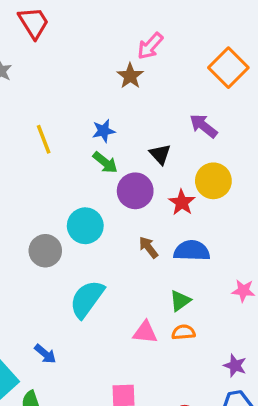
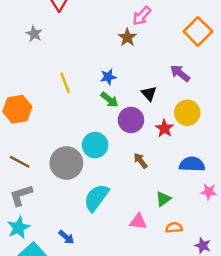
gray circle: (45, 251) -> (66, 163), size x1.4
blue semicircle: (192, 251) -> (192, 164), moved
orange semicircle: (183, 332) -> (174, 228), moved

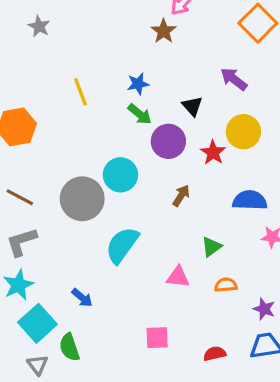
brown arrow: (141, 161) -> (181, 196), turned 70

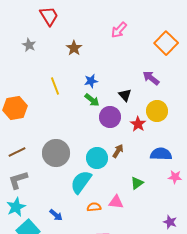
brown star: (164, 31) -> (74, 48), moved
cyan circle: (120, 175) -> (97, 158), moved
brown line: (20, 197) -> (17, 152), turned -54
orange semicircle: (226, 285) -> (94, 207), moved

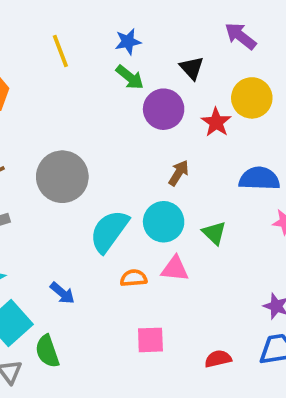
cyan circle: (97, 158) -> (164, 222), moved
green triangle: (137, 183) -> (214, 233), turned -40

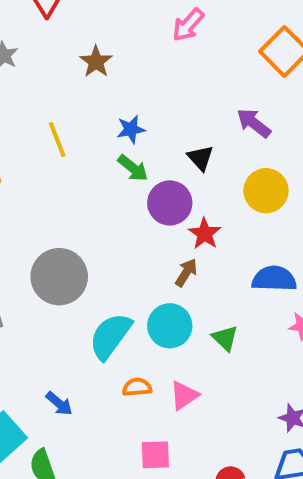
red star: (216, 122) -> (205, 234), moved
pink triangle: (175, 269) -> (184, 395), moved, turned -40

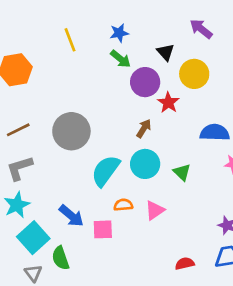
yellow circle: (266, 191) -> (194, 74), moved
brown arrow: (186, 273) -> (144, 128), moved
blue arrow: (59, 404) -> (71, 216), size x1.4
pink square: (155, 455) -> (103, 229), moved

